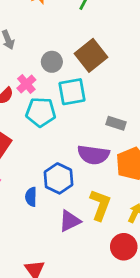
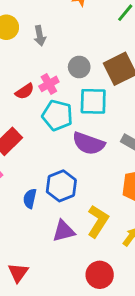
purple semicircle: (93, 155) -> (89, 143), moved
red circle: (124, 247) -> (100, 275), moved

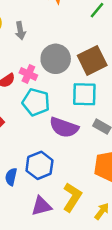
gray circle: (79, 67) -> (56, 59), size x1.5
pink cross: (49, 84) -> (28, 74), turned -36
cyan square: (93, 101) -> (84, 94), moved

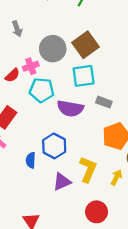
pink cross: (28, 74) -> (31, 66), turned -35

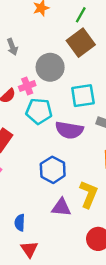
brown square: (85, 45) -> (81, 43), moved
blue semicircle: (31, 160) -> (20, 223), moved
purple triangle: (62, 182) -> (61, 207), turned 30

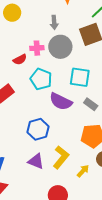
gray arrow: (12, 47) -> (54, 22), moved
pink cross: (27, 86) -> (37, 48), moved

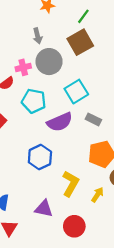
cyan square: (80, 77) -> (76, 92), turned -30
purple semicircle: (61, 102) -> (60, 122), turned -40
purple triangle: (36, 161) -> (44, 209), moved

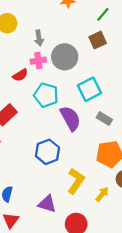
gray arrow: (38, 36) -> (39, 38), moved
brown square: (80, 42) -> (98, 40), size x0.7
purple semicircle: (60, 122) -> (70, 118), turned -100

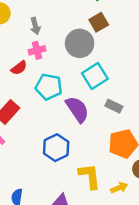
gray circle: (65, 57) -> (80, 43), moved
yellow L-shape: (76, 181) -> (90, 176), turned -35
yellow arrow: (102, 194) -> (119, 188), turned 35

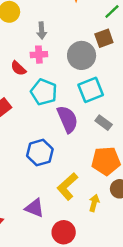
red semicircle: (19, 68) -> (18, 68), turned 70
yellow L-shape: (90, 176) -> (67, 186), turned -136
yellow arrow: (119, 188) -> (94, 203), turned -63

